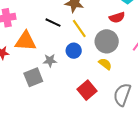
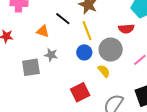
orange triangle: (26, 41) -> (43, 31), moved, size x0.6
blue circle: (74, 51) -> (84, 52), moved

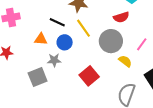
blue circle: (84, 52) -> (65, 42), moved
yellow semicircle: (104, 71) -> (125, 61), moved
red square: (80, 92) -> (89, 76), moved

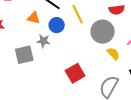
red square: (89, 76) -> (75, 73), moved

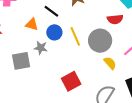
yellow line: (78, 14) -> (75, 36), moved

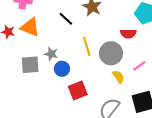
orange triangle: (32, 24) -> (30, 27), moved, size x1.5
blue circle: (54, 32) -> (62, 69), moved

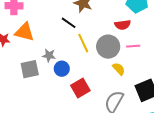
black line: (66, 19) -> (69, 23), moved
pink line: (139, 66) -> (133, 46), moved, turned 40

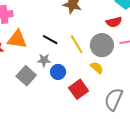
black line: (69, 23) -> (50, 40), moved
gray square: (30, 69) -> (26, 76), turned -30
yellow semicircle: (119, 69) -> (97, 68), moved

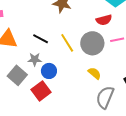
yellow semicircle: (97, 68) -> (94, 73), moved
red square: (79, 89) -> (41, 91), moved

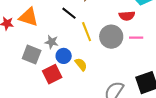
black line: (41, 39) -> (69, 13), moved
yellow semicircle: (94, 73) -> (81, 64), moved
gray square: (17, 75) -> (32, 54), turned -30

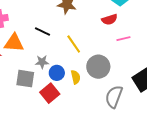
black line: (69, 13) -> (43, 32), moved
gray circle: (111, 37) -> (98, 67), moved
yellow semicircle: (81, 64) -> (76, 77), turned 40

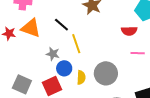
yellow line: (74, 44) -> (76, 44), moved
gray square: (25, 79) -> (22, 84), moved

